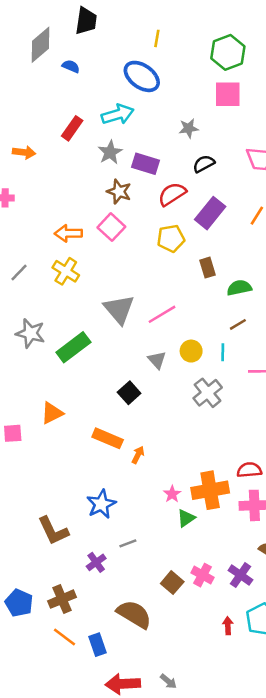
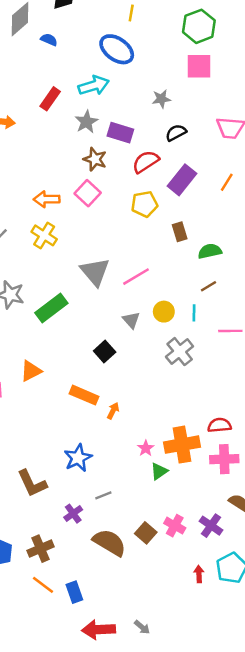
brown semicircle: (134, 614) -> (109, 543), moved

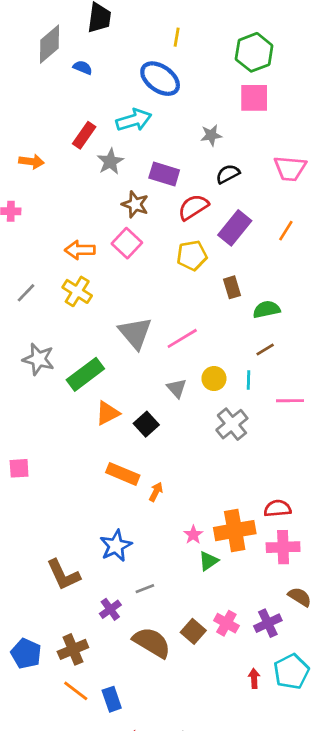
gray star: (86, 122) -> (110, 162), moved
orange triangle: (31, 371) -> (108, 413), moved
purple cross: (211, 526) -> (268, 623), turned 30

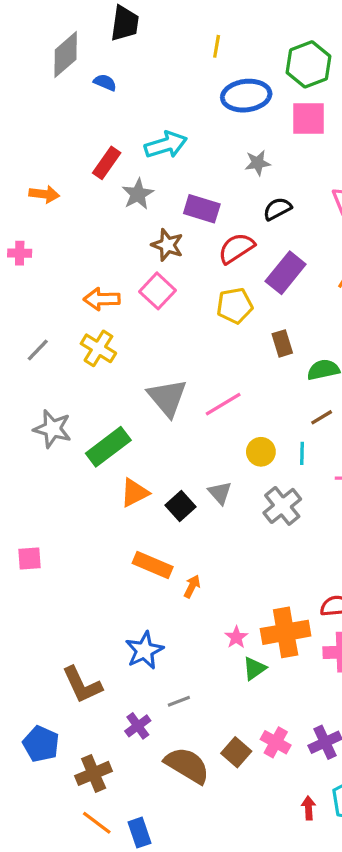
blue ellipse: (160, 79) -> (246, 96), moved, turned -42
gray triangle: (177, 388) -> (220, 493), moved
blue pentagon: (26, 654) -> (41, 744), moved

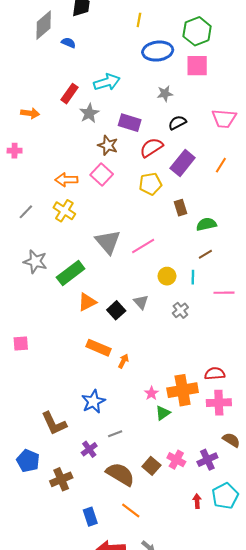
gray cross: (282, 506) -> (180, 310), size x0.7
orange line: (97, 823) -> (131, 510), moved

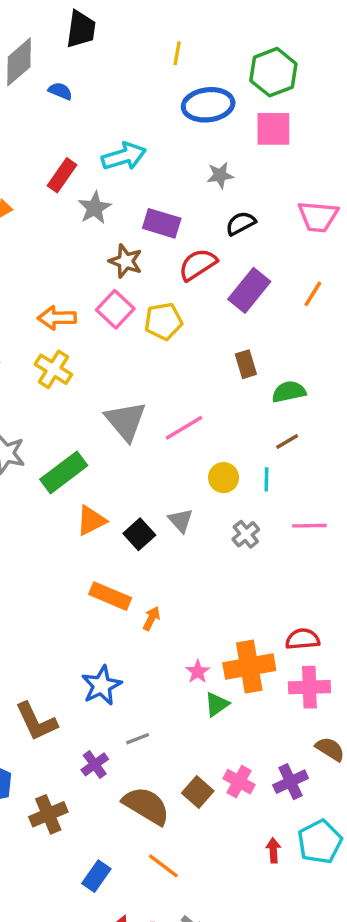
yellow pentagon: (150, 184) -> (163, 321), moved
pink line: (224, 293) -> (309, 526), moved
blue rectangle: (90, 517) -> (96, 876), turned 54

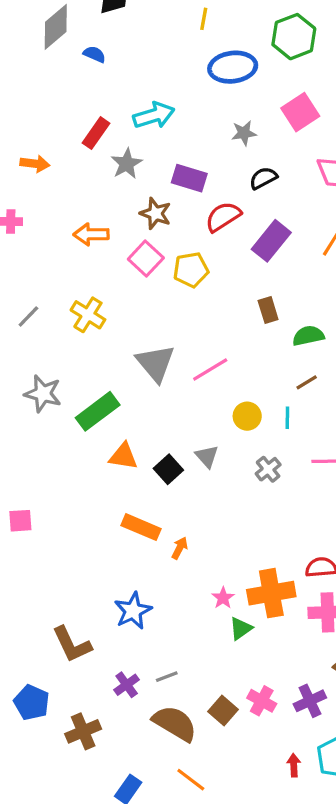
pink square: (273, 129) -> (300, 112), moved, turned -33
orange arrow: (57, 318) -> (91, 234), moved
orange triangle: (91, 521) -> (123, 456), turned 36
gray line: (138, 739) -> (167, 677), moved

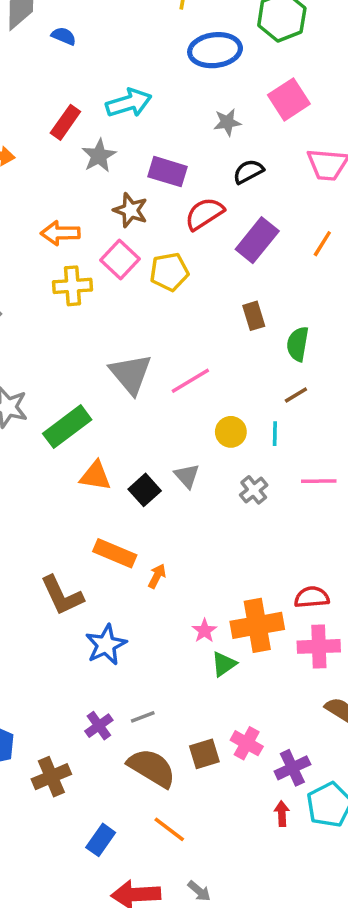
yellow cross: (88, 315) -> (72, 286), moved, turned -36
green semicircle: (308, 336) -> (298, 344), turned -68
brown L-shape: (72, 645) -> (62, 595), moved
purple cross: (310, 701) -> (292, 768), moved
brown square: (223, 710) -> (204, 754), turned 32

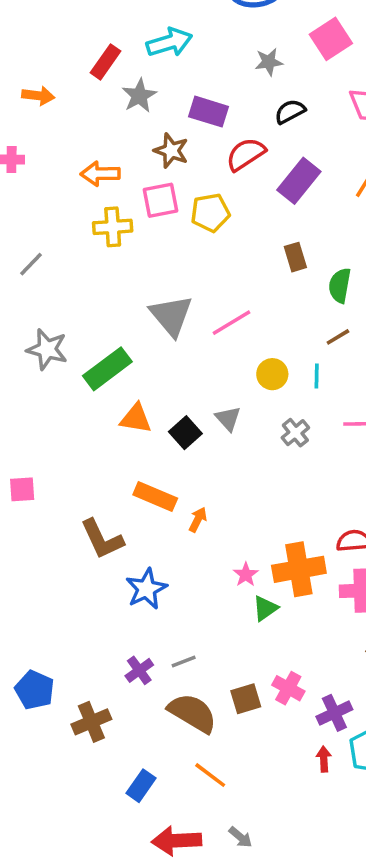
pink square: (120, 259) -> (161, 200), turned 36

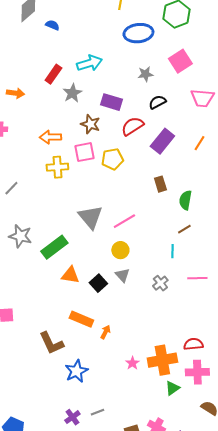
yellow circle: (272, 374) -> (120, 250), moved
green triangle: (265, 608) -> (172, 388), moved

